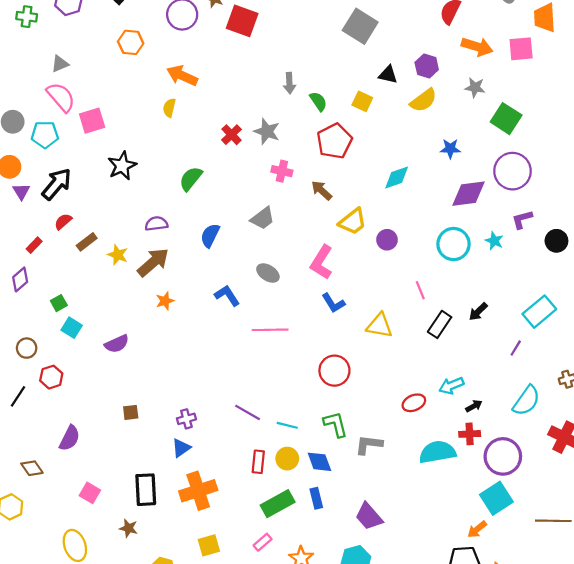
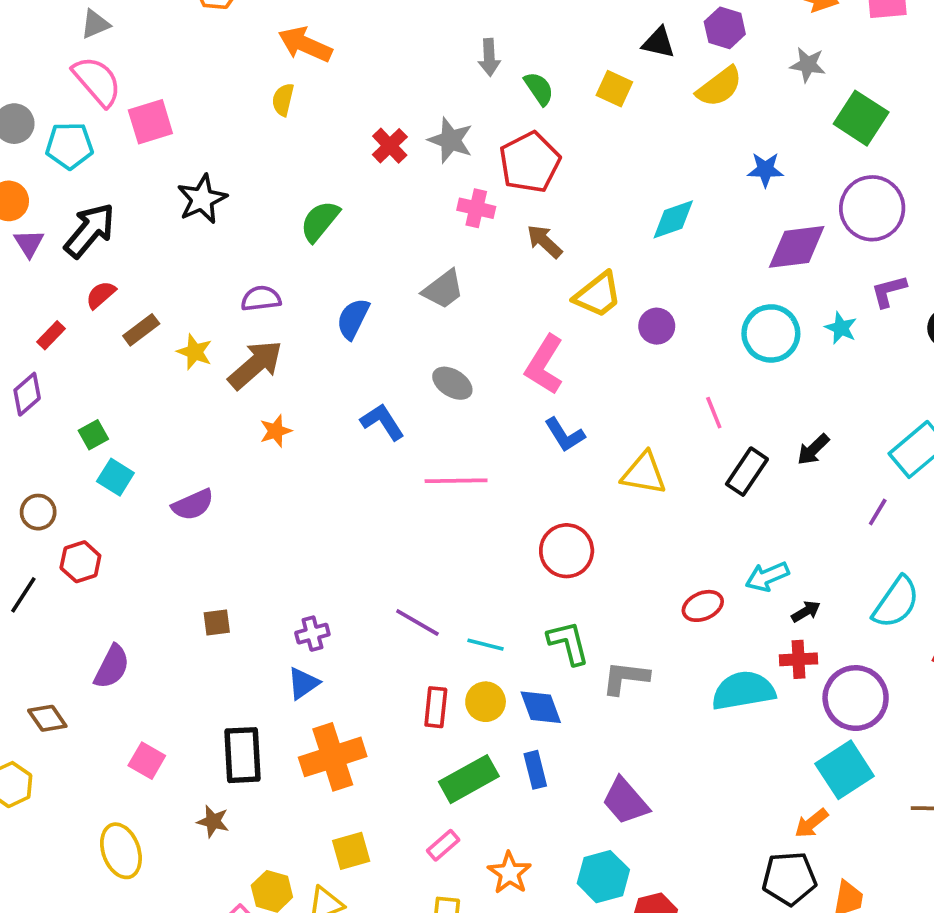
red pentagon: (334, 141) -> (530, 162), moved

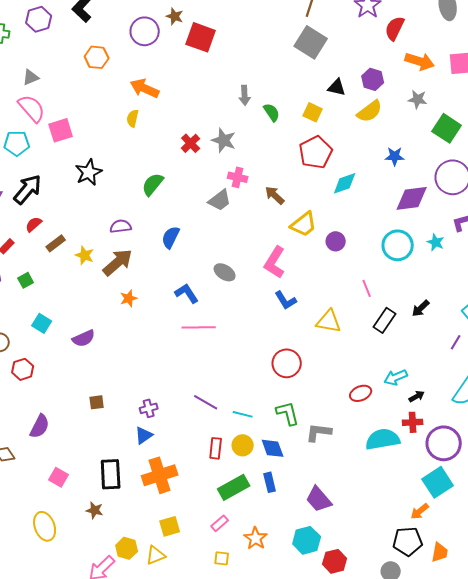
red pentagon: (530, 162) -> (316, 152), moved
gray trapezoid: (443, 289) -> (220, 200), moved
green square: (93, 435) -> (26, 280), moved
pink line: (456, 481) -> (199, 327), moved

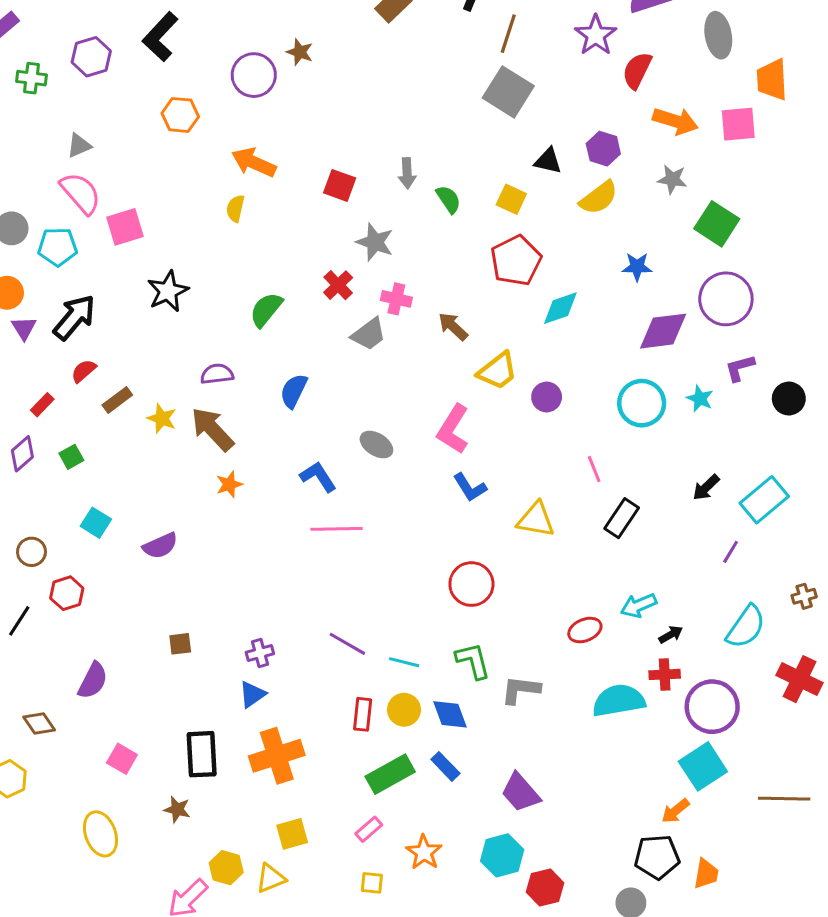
red square: (201, 37) -> (340, 185), moved, size x0.7
red cross: (191, 143) -> (338, 285), moved
brown arrow: (118, 262) -> (212, 429), turned -92
black arrow: (421, 308) -> (706, 487), moved
blue rectangle: (270, 482) -> (445, 766), turned -30

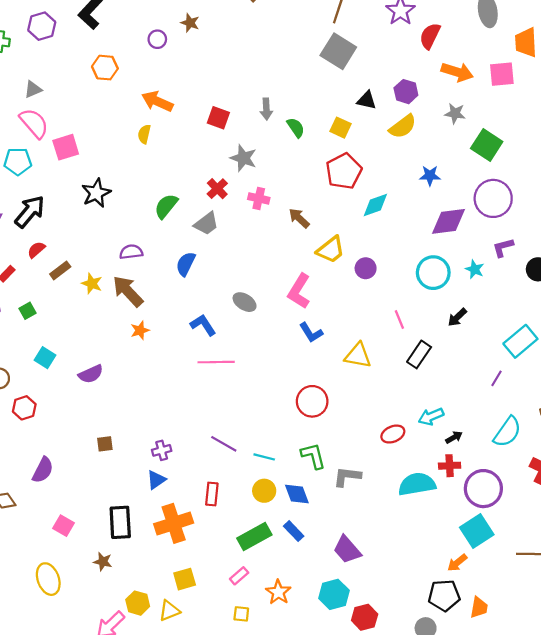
purple circle: (254, 75) -> (157, 39), size x0.6
gray trapezoid: (369, 334) -> (206, 224), moved
black arrow: (706, 487) -> (457, 317), moved
red rectangle: (363, 714) -> (212, 494), moved

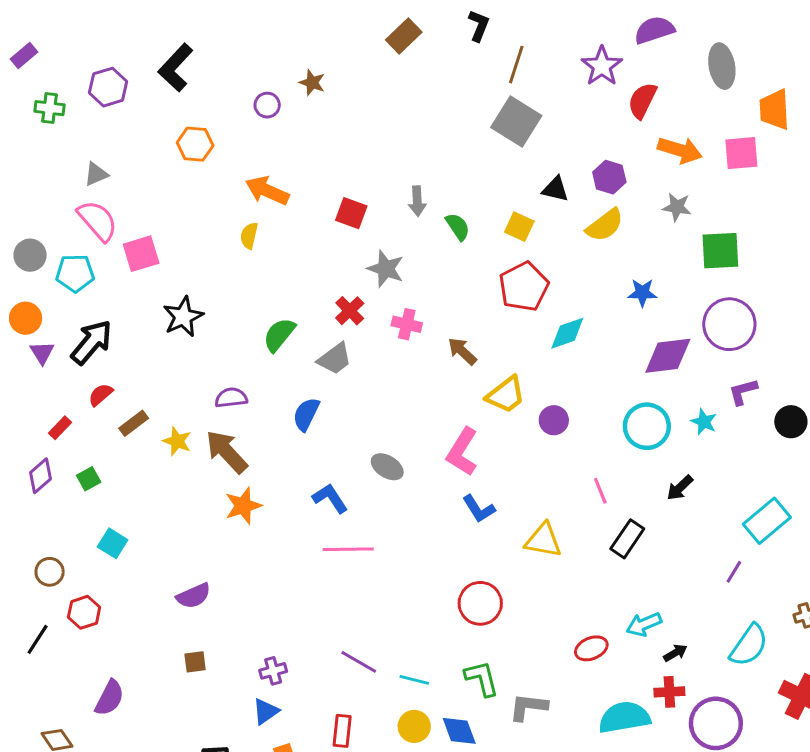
green square: (487, 145) -> (720, 251), turned -36
orange star: (140, 330) -> (243, 506), size x1.4
purple semicircle: (91, 374) -> (194, 596), moved

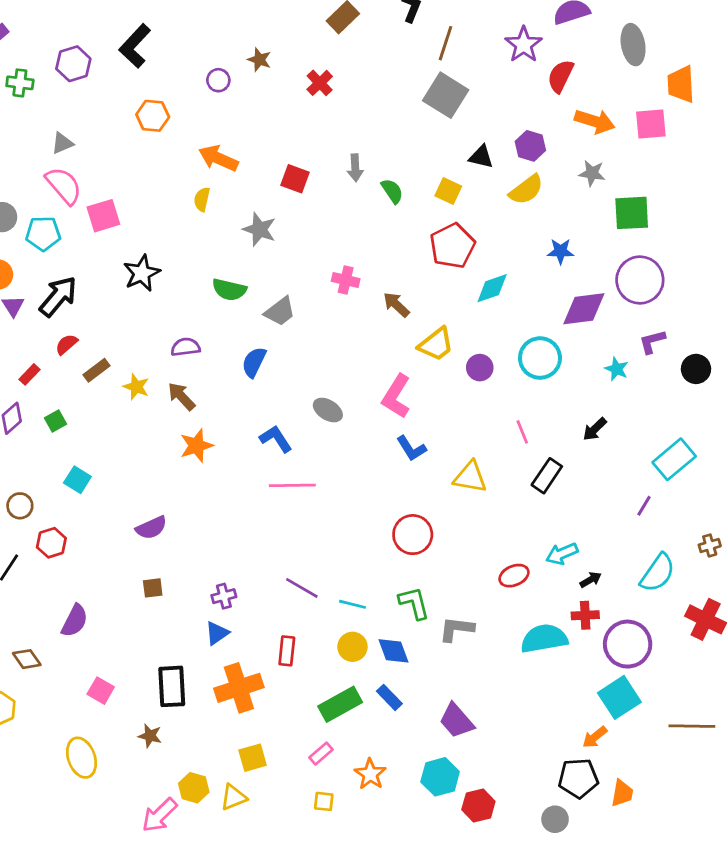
gray star: (386, 269) -> (259, 229), moved
red cross: (350, 311) -> (320, 83), moved
green semicircle: (279, 335) -> (229, 290), turned -116
cyan circle: (647, 426) -> (540, 358), moved
brown arrow: (227, 452) -> (181, 396), size x0.7

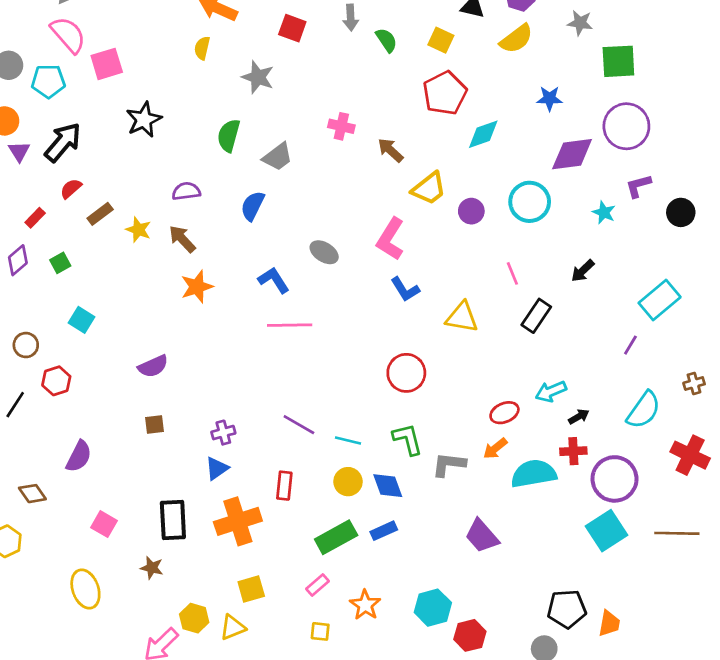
green semicircle: (229, 290) -> (229, 136), turned 92
blue rectangle: (389, 697) -> (384, 531), turned -70
purple trapezoid: (456, 721) -> (482, 536), moved
brown line: (692, 726) -> (677, 533), moved
orange arrow: (595, 737) -> (495, 448), moved

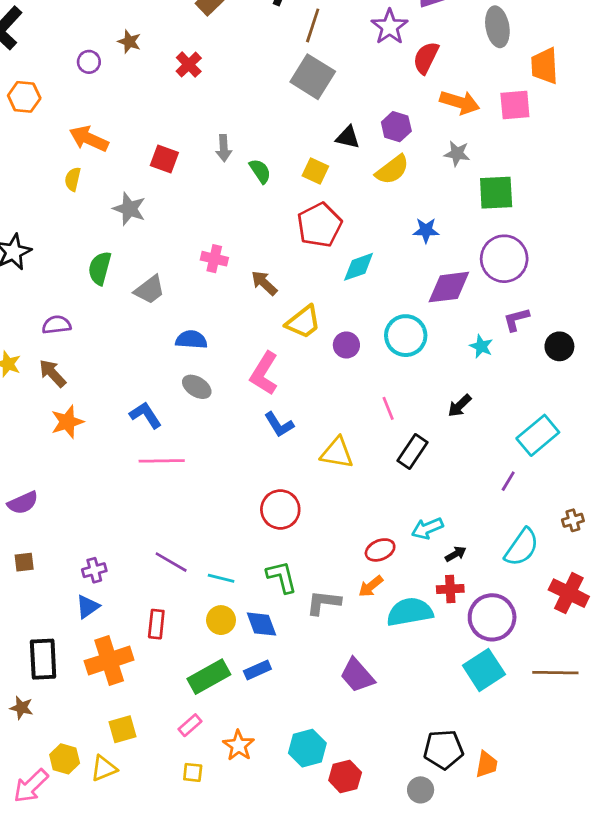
blue semicircle: (253, 206) -> (191, 340), moved, turned 68

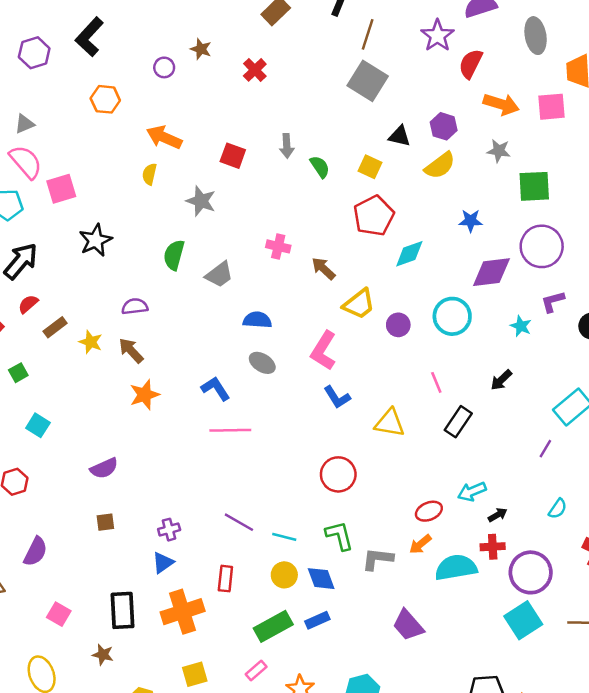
cyan semicircle: (522, 547) -> (558, 509), size x0.6

